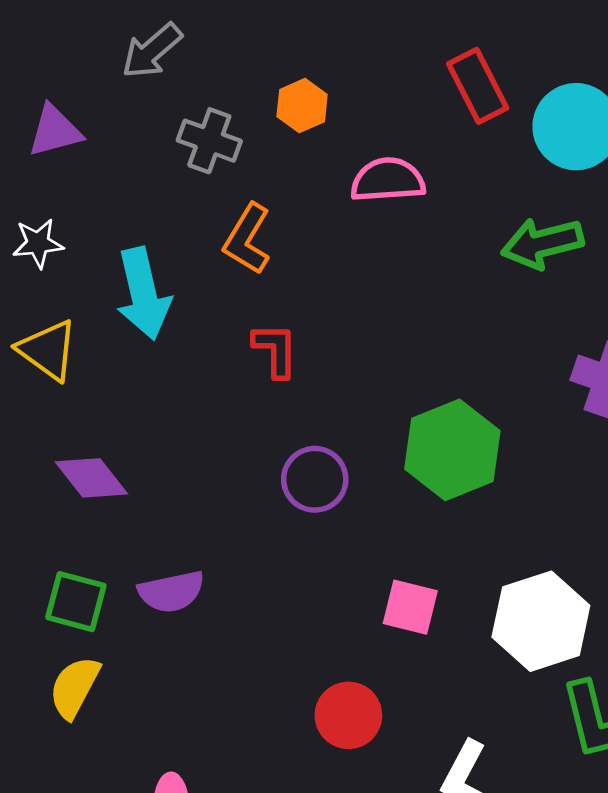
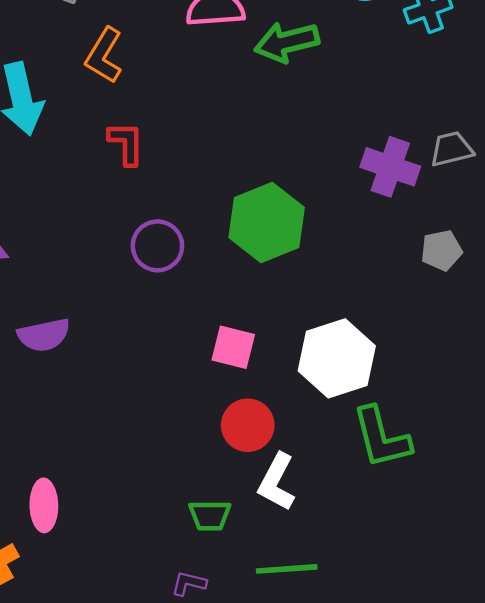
green arrow: (542, 243) -> (287, 42), moved
red circle: (348, 715) -> (248, 425), moved

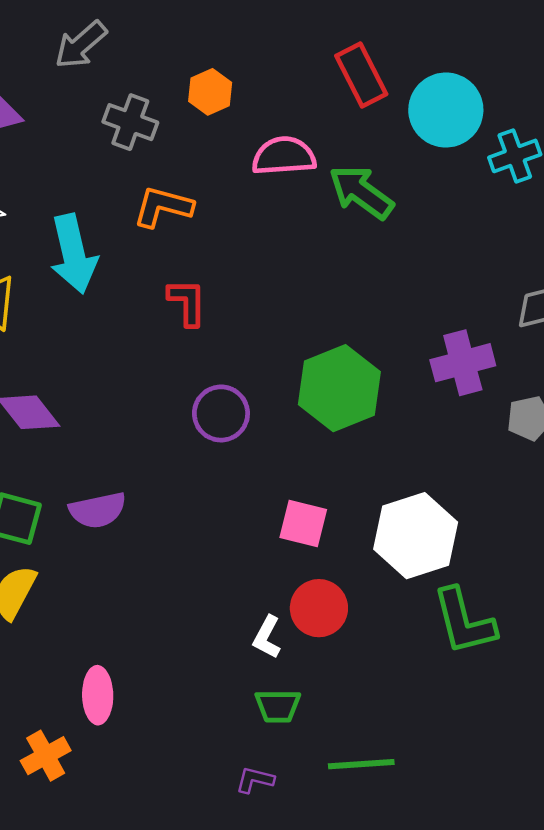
green arrow: (287, 42) -> (361, 192), turned 50
orange L-shape: (104, 55) -> (163, 207), turned 74
purple cross: (390, 167) -> (463, 363), moved, turned -34
white L-shape: (277, 482) -> (267, 637), moved, size x0.7

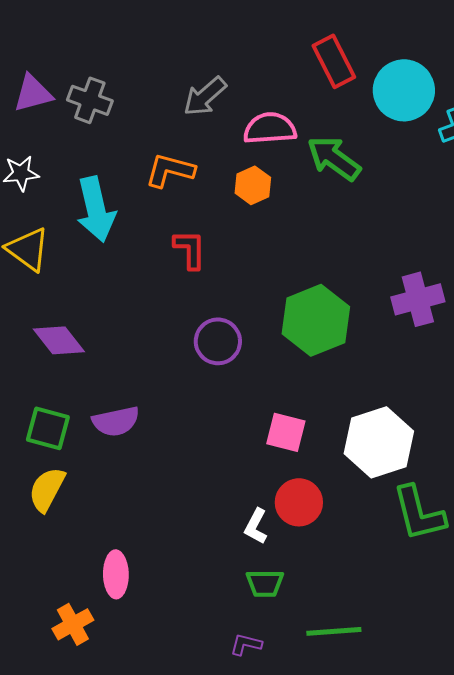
gray arrow: (81, 45) -> (205, 96), moved
orange hexagon: (210, 92) -> (253, 185), moved
gray cross: (130, 122) -> (90, 100), moved

